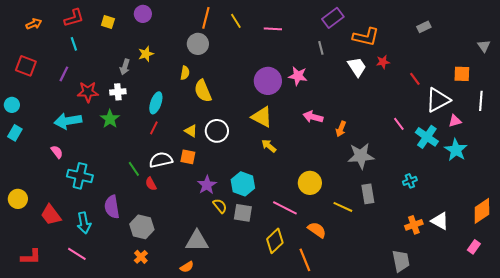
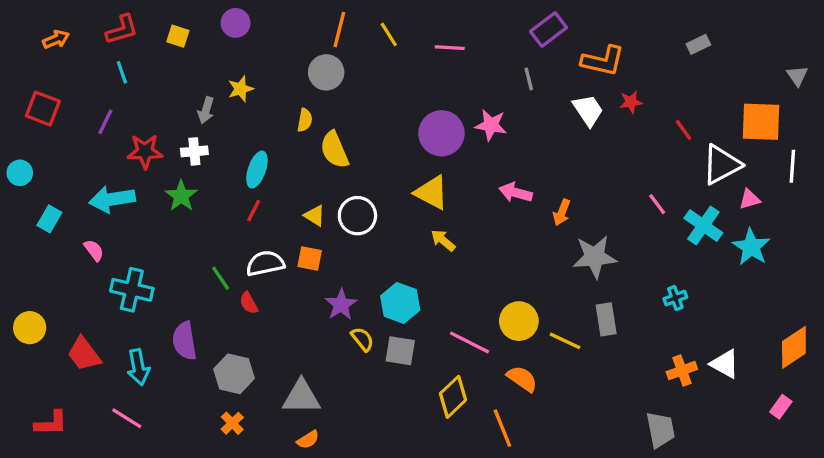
orange square: (462, 74) -> (761, 122), size x1.5
cyan rectangle: (15, 133) -> (49, 219), moved
yellow circle: (310, 183) -> (519, 321), moved
gray triangle: (197, 241) -> (301, 397), moved

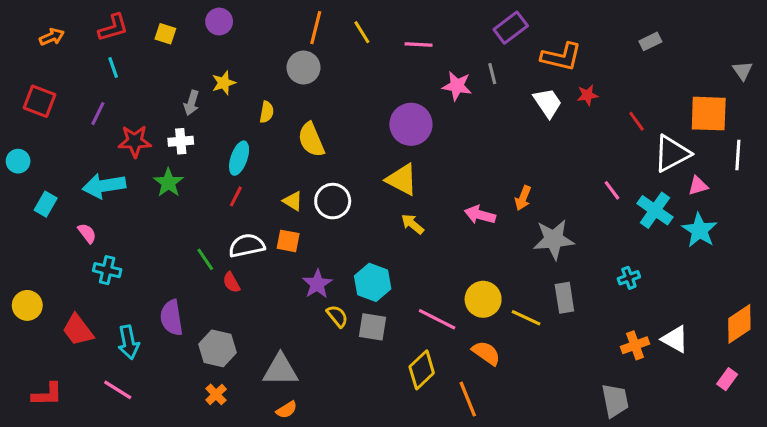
yellow semicircle: (305, 120) -> (267, 112), moved
pink star: (491, 125) -> (457, 86), moved
pink arrow: (516, 193) -> (480, 215), moved
cyan cross: (132, 290) -> (107, 270), moved, size x0.7

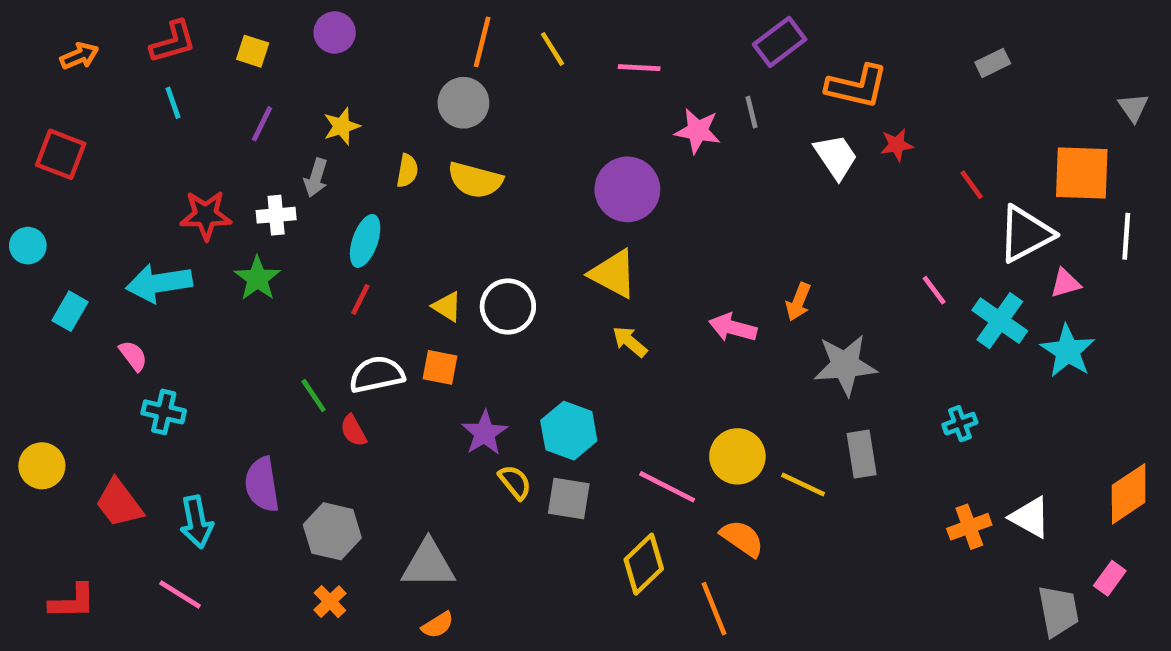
gray arrow: (191, 103) -> (316, 178), moved
purple line: (98, 114) -> (262, 124), moved
yellow semicircle: (311, 140) -> (475, 180), moved, turned -52
gray trapezoid: (615, 401) -> (1058, 611), moved

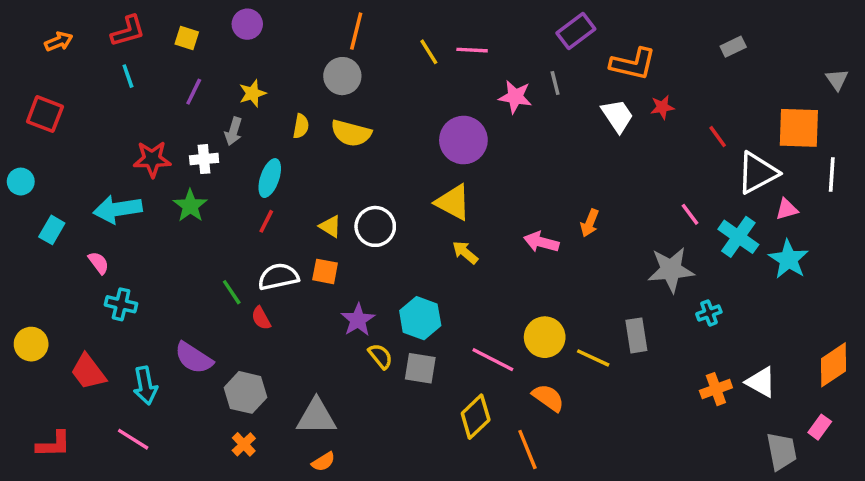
yellow line: (552, 49) -> (429, 52), moved
gray star: (845, 365) -> (671, 270), moved
purple semicircle: (262, 484) -> (194, 358), turned -48

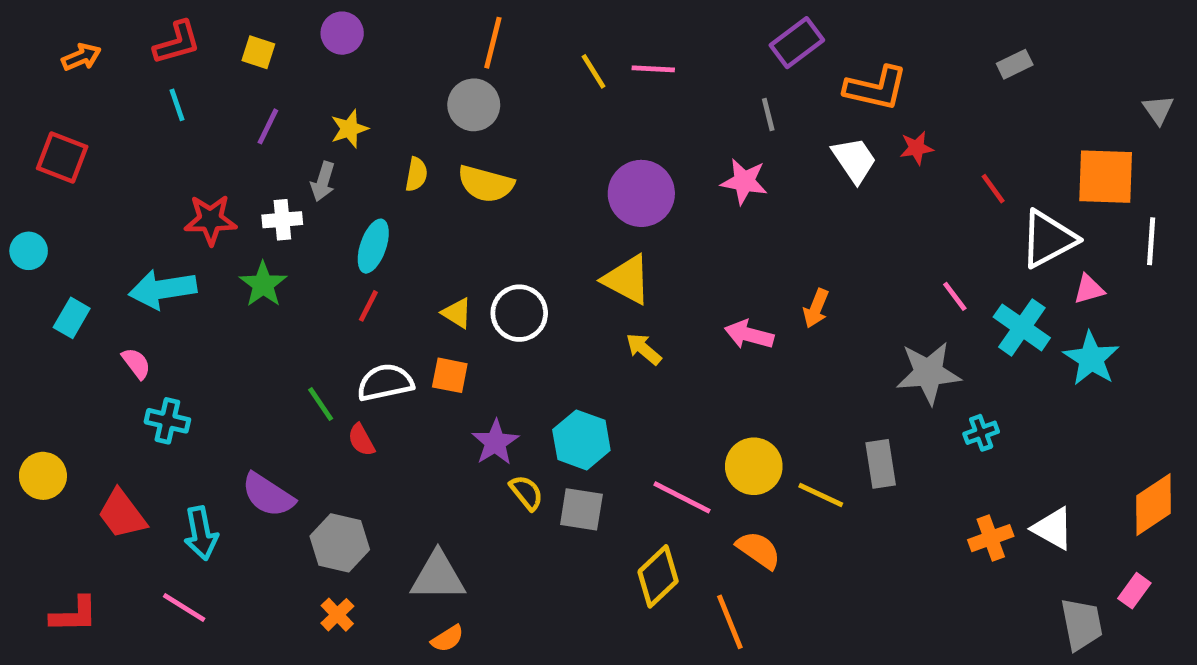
pink star: (515, 97) -> (744, 181), moved

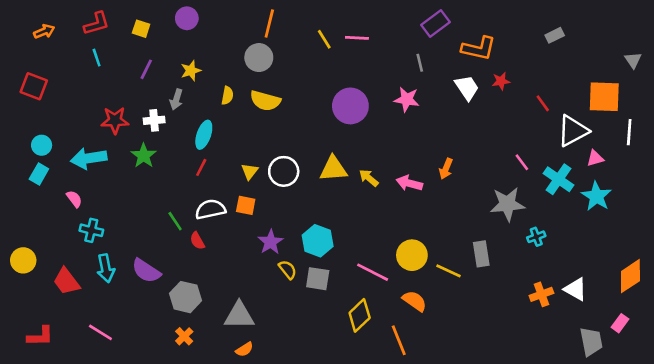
cyan circle: (29, 251) -> (42, 145), moved
yellow triangle: (627, 280) -> (333, 169), moved, turned -32
yellow triangle: (457, 313) -> (250, 171), turned 36
yellow arrow: (644, 349) -> (369, 178), moved
cyan arrow: (201, 533) -> (106, 268), moved

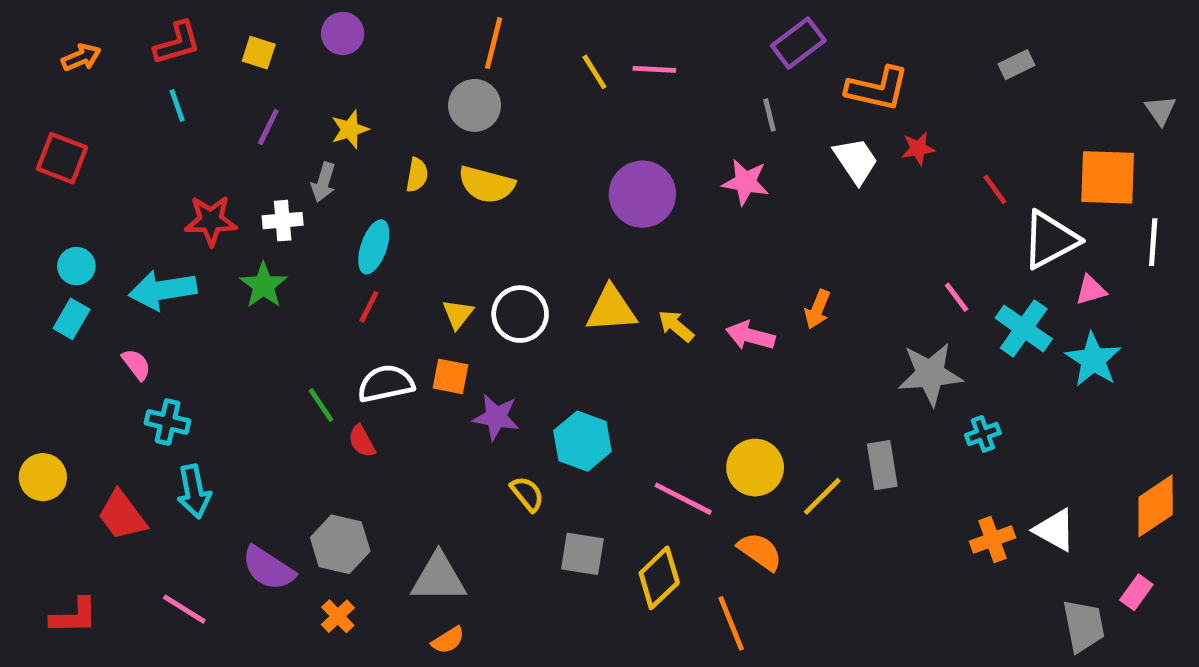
purple star: (271, 242) -> (496, 417), moved, turned -30
purple semicircle: (146, 271) -> (268, 568), moved
yellow line: (449, 271) -> (822, 496), turned -70
gray square: (318, 279) -> (582, 554), moved

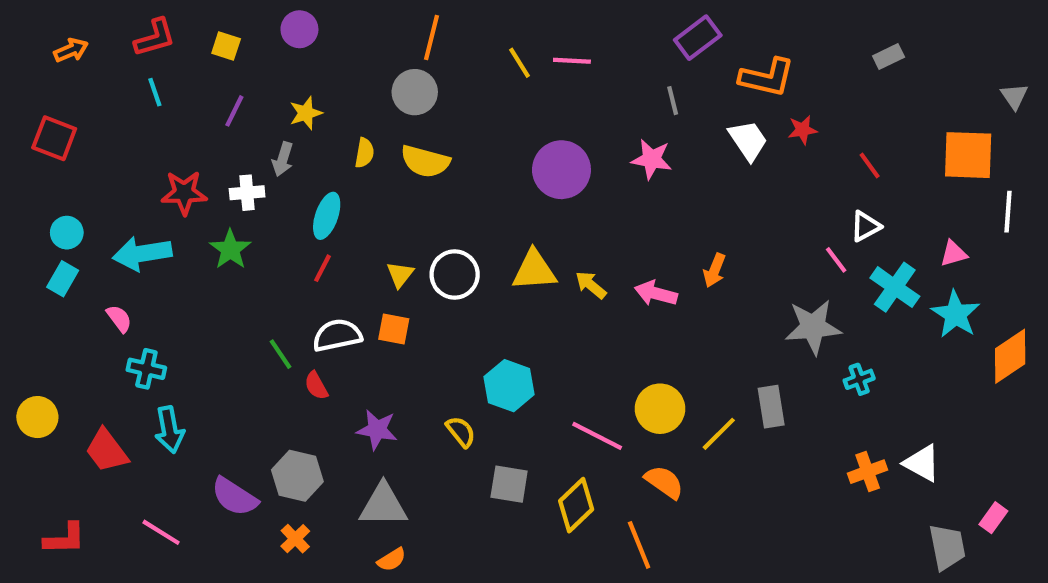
white triangle: (1050, 240) -> (865, 226), moved, size x0.6
purple star: (496, 417) -> (377, 430), moved
orange diamond: (1156, 506) -> (1010, 356), moved

